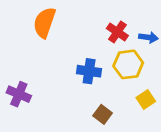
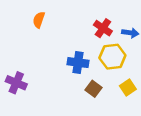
orange semicircle: (44, 23) -> (39, 20), size x0.6
brown square: (103, 114) -> (93, 89), moved

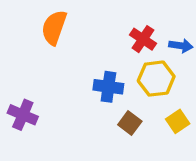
orange semicircle: (39, 20) -> (54, 28), size x1.5

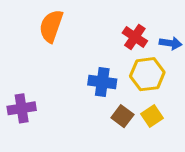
purple cross: (23, 115) -> (22, 108), turned -32
yellow square: (178, 121) -> (152, 116), moved

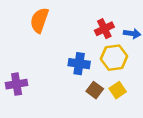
red cross: (135, 37) -> (104, 29), turned 30

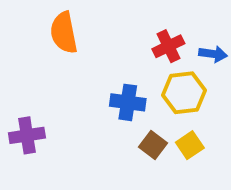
orange semicircle: (39, 20) -> (64, 33), turned -30

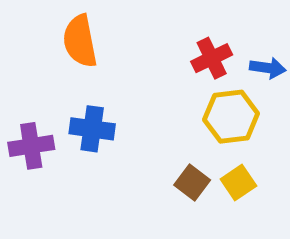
blue cross: (128, 102) -> (92, 129), moved
purple cross: (27, 135) -> (31, 146), moved

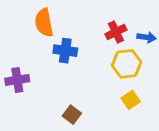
blue cross: (92, 129) -> (65, 51), moved
brown square: (192, 182) -> (72, 115), moved

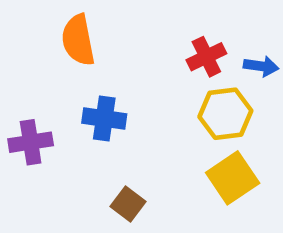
blue cross: (65, 51) -> (104, 118), moved
yellow square: (131, 100) -> (233, 178), size x1.5

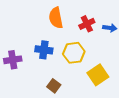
orange semicircle: (78, 40) -> (56, 18), moved
yellow hexagon: (225, 114) -> (74, 53), moved

